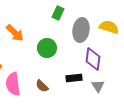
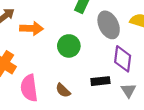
gray ellipse: (81, 30) -> (109, 25), turned -35
orange arrow: (15, 33) -> (31, 28), turned -42

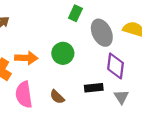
orange arrow: (31, 28) -> (26, 58), moved

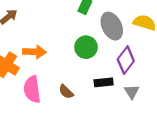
green circle: (63, 53) -> (86, 47), moved
purple diamond: (116, 66) -> (126, 60), turned 30

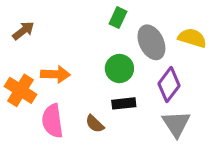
black rectangle: (104, 82) -> (124, 103), moved
gray triangle: (132, 92) -> (176, 124), size x1.5

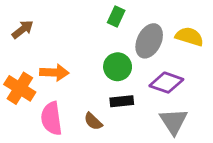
gray ellipse: (151, 42) -> (149, 41), turned 52
purple diamond: (169, 85) -> (166, 83), turned 72

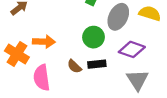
brown semicircle: (93, 121) -> (74, 66), moved

